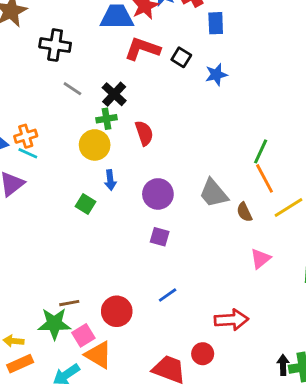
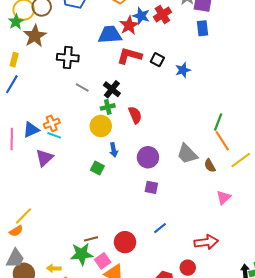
blue rectangle: (216, 23) -> (203, 28), moved

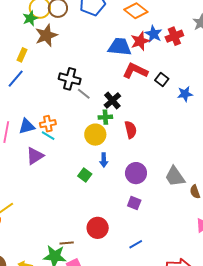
black cross: (68, 58) -> (70, 79), moved
red circle: (125, 242) -> (98, 228), moved

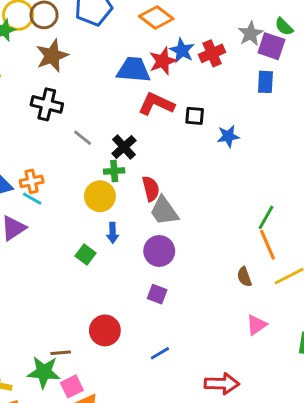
brown star: (46, 35) -> (52, 56), moved
black cross: (70, 79) -> (47, 104), moved
black square: (162, 79) -> (195, 116), turned -32
gray trapezoid: (175, 176) -> (164, 211), moved

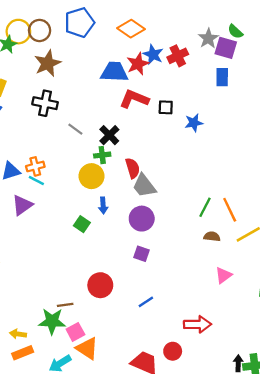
green line: (266, 217) -> (205, 207), moved
brown semicircle: (244, 277) -> (212, 237), turned 119

